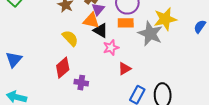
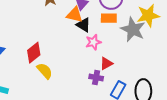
yellow semicircle: (70, 38) -> (45, 71), moved
red diamond: (63, 68) -> (34, 53), moved
purple cross: (81, 83) -> (96, 77), moved

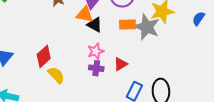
orange rectangle: (109, 18) -> (128, 25), moved
pink star: (93, 42) -> (96, 51), moved
purple cross: (96, 77) -> (96, 68), moved

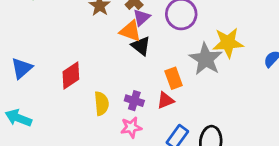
orange rectangle: (128, 25) -> (174, 78), moved, turned 63
pink star: (96, 51) -> (131, 127), moved
yellow semicircle: (56, 75) -> (101, 103), moved, turned 30

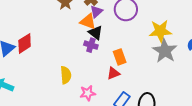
gray star: (206, 59) -> (165, 51), moved
red diamond: (71, 75) -> (25, 43), moved
purple cross: (134, 101) -> (91, 45), moved

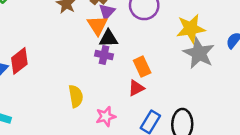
orange triangle: (88, 22) -> (97, 25), turned 42
black triangle: (96, 33) -> (108, 38), turned -35

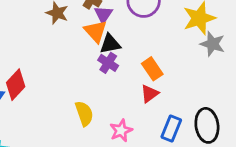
gray star: (199, 53) -> (213, 44), size x0.7
purple cross: (104, 55) -> (108, 63), turned 30

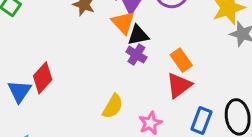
red triangle: (150, 94) -> (179, 85), size x1.4
yellow semicircle: (84, 114) -> (113, 106), turned 50

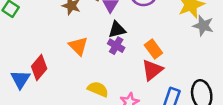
orange triangle: (123, 23) -> (78, 46), moved
yellow semicircle: (113, 106) -> (98, 89), turned -95

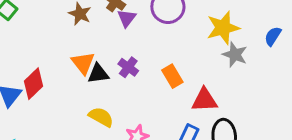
black triangle: (117, 30) -> (98, 74), moved
red triangle: (152, 70) -> (204, 100), moved, turned 30

